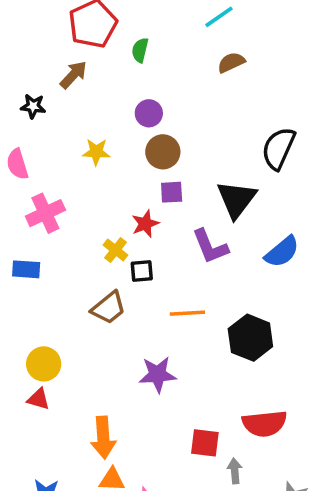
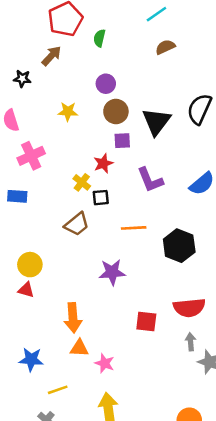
black triangle: (236, 199) -> (156, 122), moved
gray arrow: (235, 471) -> (191, 342), moved

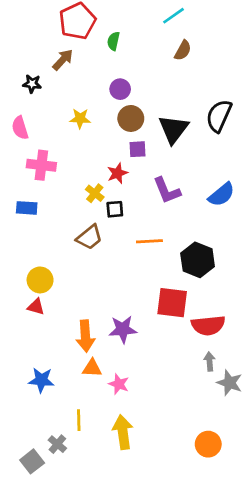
brown semicircle: (165, 47) -> (183, 50), turned 144
pink cross: (31, 156) -> (41, 165), turned 32
purple star: (112, 272) -> (123, 329), moved
red square: (146, 322) -> (172, 303), moved, size x1.4
yellow line: (58, 390) -> (79, 420), moved, turned -72

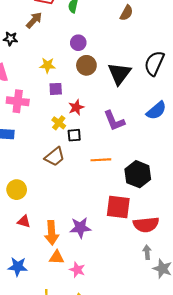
purple square: (137, 149) -> (56, 89), moved
blue semicircle: (222, 195) -> (156, 111), moved
red triangle: (36, 307) -> (24, 221), moved

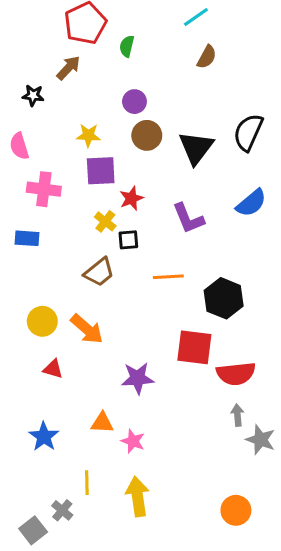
purple square: (56, 89) -> (101, 171), size x1.5
orange arrow: (52, 233) -> (87, 329), moved, turned -45
blue star: (18, 267) -> (44, 437), turned 30

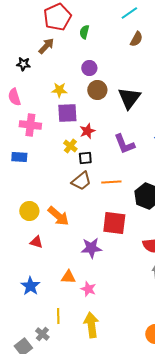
brown trapezoid: (99, 272) -> (81, 181), moved
red square: (194, 347) -> (114, 223), moved

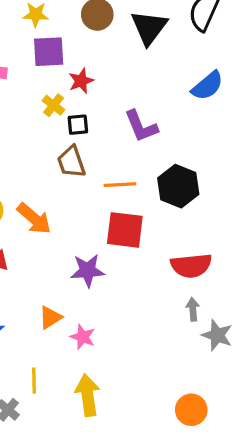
purple L-shape: (124, 144) -> (141, 126), moved
brown trapezoid: (81, 181) -> (71, 162), turned 110
orange line: (111, 182) -> (120, 185), moved
orange triangle: (68, 277) -> (50, 317), turned -35

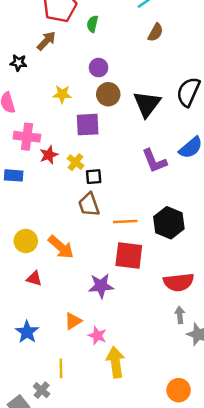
purple square: (49, 52) -> (88, 125), moved
red star: (81, 81) -> (49, 155), moved
purple L-shape: (141, 126) -> (154, 161), moved
yellow arrow: (88, 395) -> (116, 362), moved

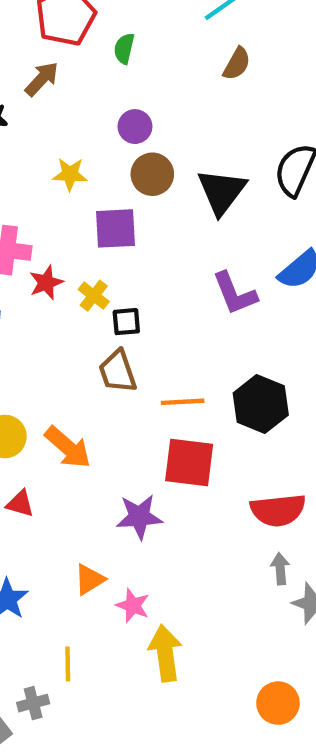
gray cross: (42, 390) -> (33, 703), turned 35

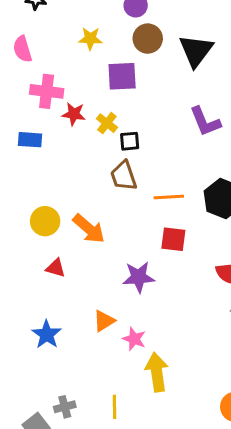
red star: (46, 283) -> (74, 114), turned 30
red square: (189, 462) -> (173, 239), size x0.7
yellow line: (68, 664) -> (115, 407), moved

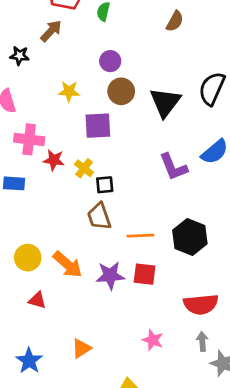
purple star: (139, 277) -> (110, 275), moved
pink star: (134, 339) -> (153, 340), moved

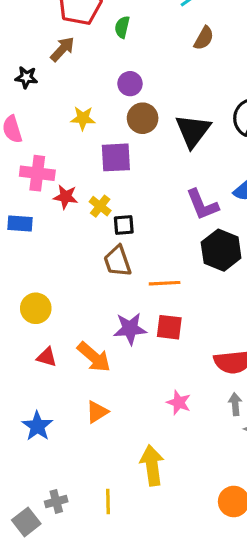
black hexagon: (190, 237) -> (221, 250), moved
orange arrow: (68, 264) -> (94, 357), moved

